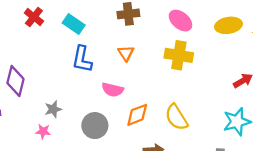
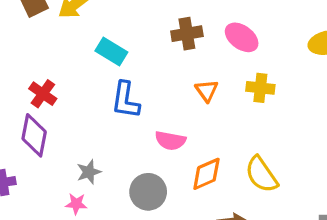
red cross: (34, 17) -> (43, 94), moved
pink ellipse: (181, 21) -> (242, 37), moved
orange triangle: (126, 53) -> (207, 91), moved
yellow cross: (179, 55) -> (260, 88), size x0.7

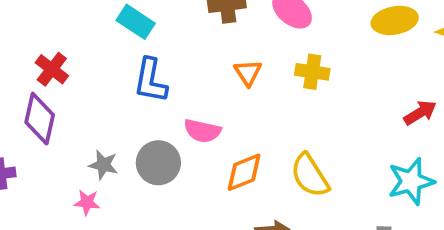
gray star: (89, 172) -> (103, 165), turned 30
gray circle: (148, 192) -> (158, 163), moved

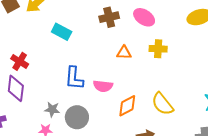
orange triangle: (248, 73) -> (124, 53), turned -49
blue L-shape: (150, 80) -> (74, 78), moved
gray circle: (158, 163) -> (77, 117), moved

